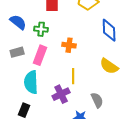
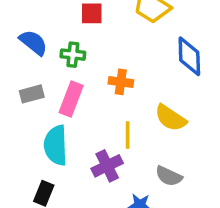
yellow semicircle: (109, 66) -> (170, 118), moved
gray semicircle: (97, 100) -> (169, 176), turned 140

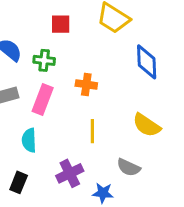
yellow semicircle: (170, 118) -> (147, 125), moved
cyan semicircle: (56, 145) -> (29, 140), size x0.7
purple cross: (107, 166) -> (70, 173), moved

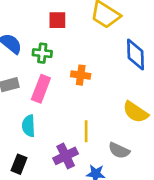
yellow line: (92, 131) -> (86, 131), moved

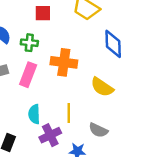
orange cross: (81, 75) -> (64, 62), size x1.5
yellow semicircle: (135, 112) -> (102, 87), moved
cyan semicircle: (29, 126) -> (34, 114), moved

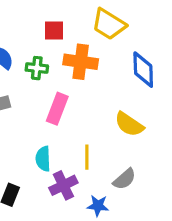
orange cross: (64, 62) -> (81, 62), moved
pink rectangle: (28, 75) -> (57, 109), moved
gray semicircle: (98, 130) -> (124, 179), turned -66

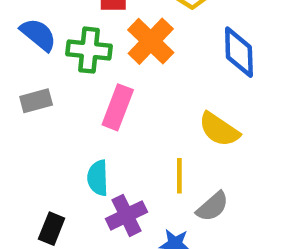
orange cross: (81, 62) -> (151, 41), turned 36
green cross: (37, 68) -> (89, 50), size x1.4
yellow line: (87, 157) -> (179, 176), moved

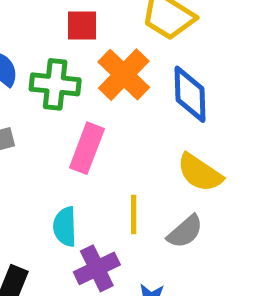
blue diamond: (239, 52) -> (190, 94), moved
yellow line: (179, 176) -> (134, 214), moved
gray semicircle: (212, 207) -> (185, 232), moved

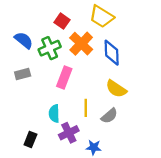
red square: (82, 26) -> (62, 21), turned 35
green cross: (55, 84) -> (50, 48), turned -30

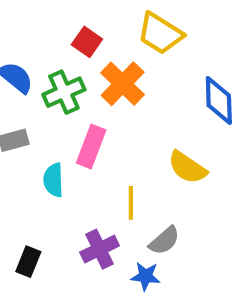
blue diamond: (112, 53) -> (219, 100), moved
cyan semicircle: (54, 114) -> (53, 180), moved
gray semicircle: (109, 116) -> (164, 241), moved

